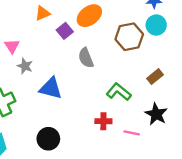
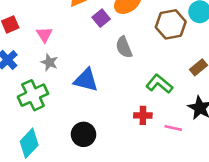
gray star: (25, 66) -> (49, 62), moved

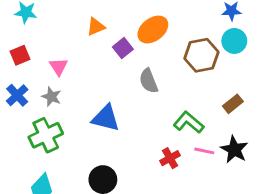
gray star: (49, 62) -> (51, 97), moved
red cross: (143, 115) -> (170, 158), turned -30
pink line: (173, 128) -> (204, 151), moved

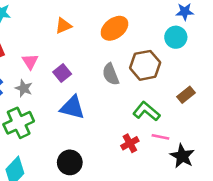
cyan circle: (234, 41) -> (176, 37), moved
purple square: (123, 48) -> (62, 73), moved
brown hexagon: (201, 55) -> (145, 65), moved
black star: (234, 150) -> (182, 156), moved

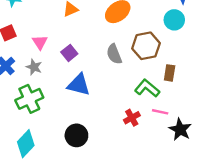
brown rectangle: (186, 95) -> (170, 73), moved, turned -42

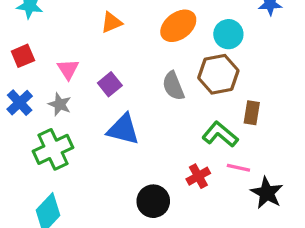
cyan circle: (174, 20) -> (228, 34), moved
black circle: (76, 135) -> (153, 201), moved

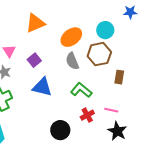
orange triangle: (111, 22) -> (35, 23), size x1.5
orange ellipse: (178, 26) -> (71, 37), moved
green L-shape: (220, 134) -> (81, 90), moved
black star: (267, 193) -> (117, 131), moved

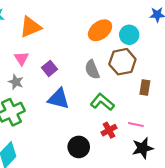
orange triangle: (35, 23) -> (30, 27), moved
orange ellipse: (71, 37) -> (100, 30), moved
black star: (117, 131) -> (143, 148), turned 30

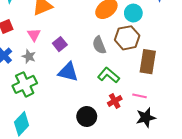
brown rectangle: (145, 88) -> (148, 62), size x1.6

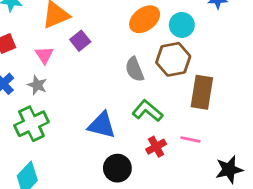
purple square: (60, 44) -> (80, 41), moved
blue triangle: (68, 72) -> (102, 125), moved
black star: (146, 118) -> (229, 170), moved

